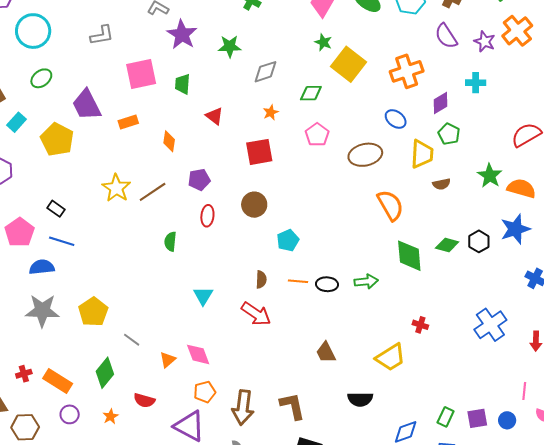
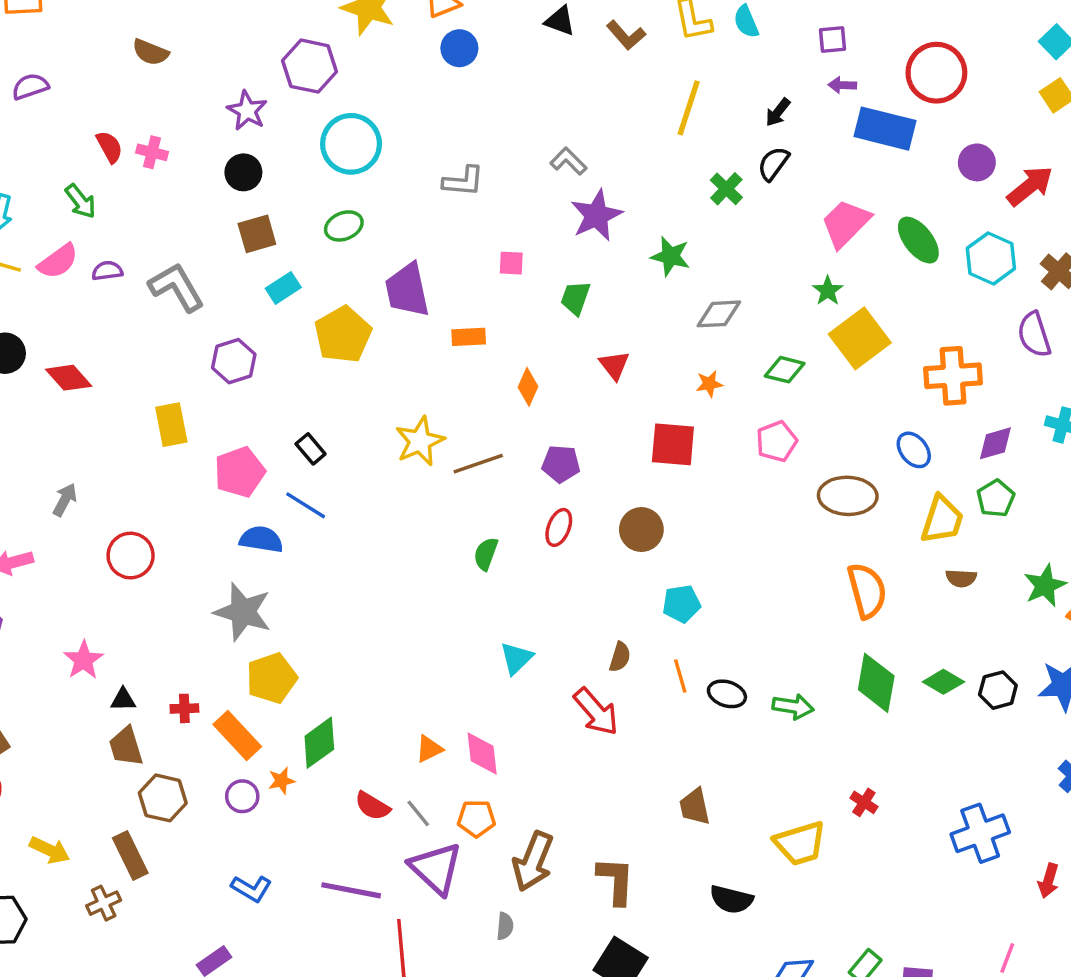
pink square: (141, 74) -> (511, 263), size x0.5
orange line: (298, 281) -> (680, 676), turned 54
yellow pentagon: (93, 312) -> (272, 678), moved
gray line: (132, 340) -> (418, 813), moved
orange star: (111, 416) -> (282, 781), moved

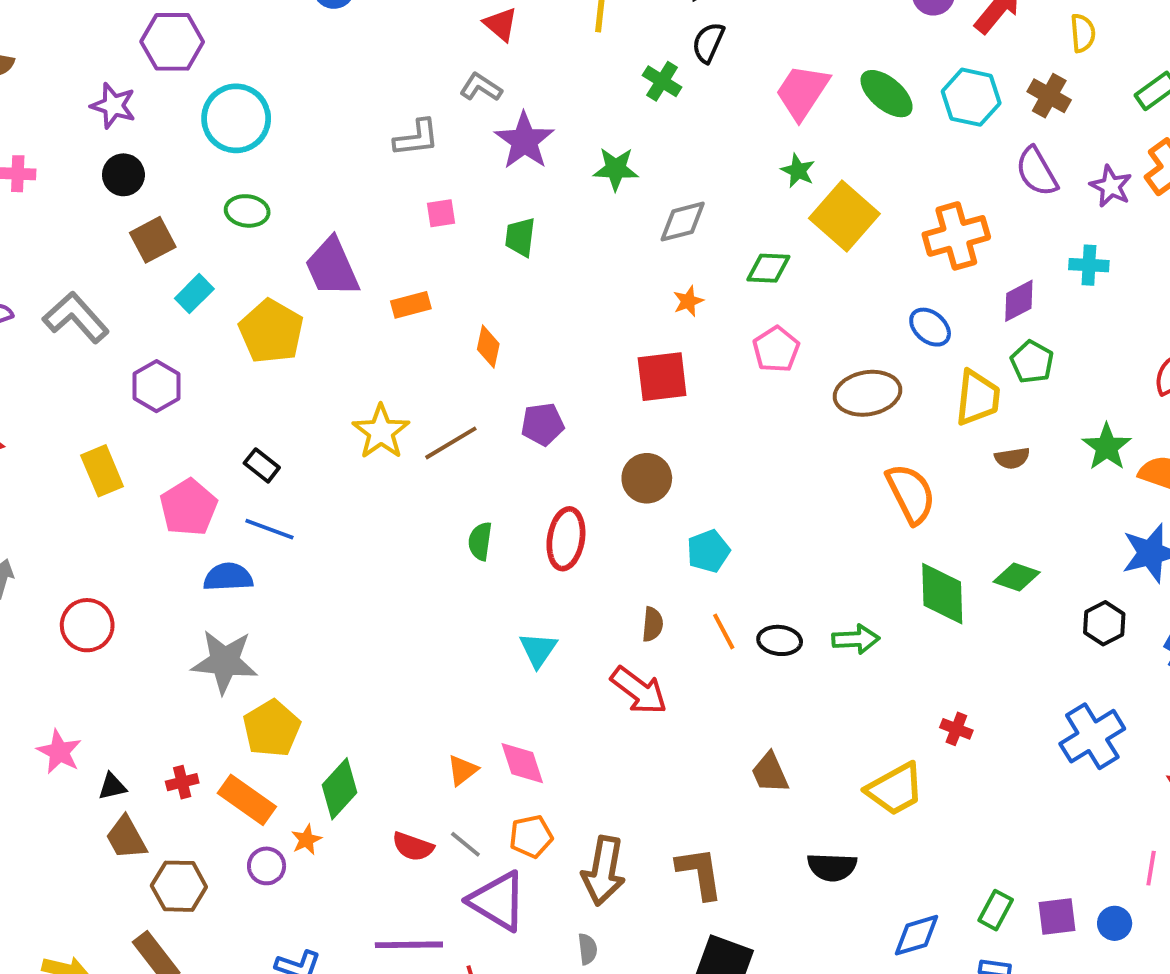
gray L-shape: (463, 181) -> (416, 138), moved
green ellipse: (344, 226) -> (247, 211), turned 42
red triangle: (614, 365) -> (501, 24), moved
red ellipse: (559, 527) -> (566, 539), moved, size x1.4
black hexagon: (998, 690) -> (1104, 623), moved

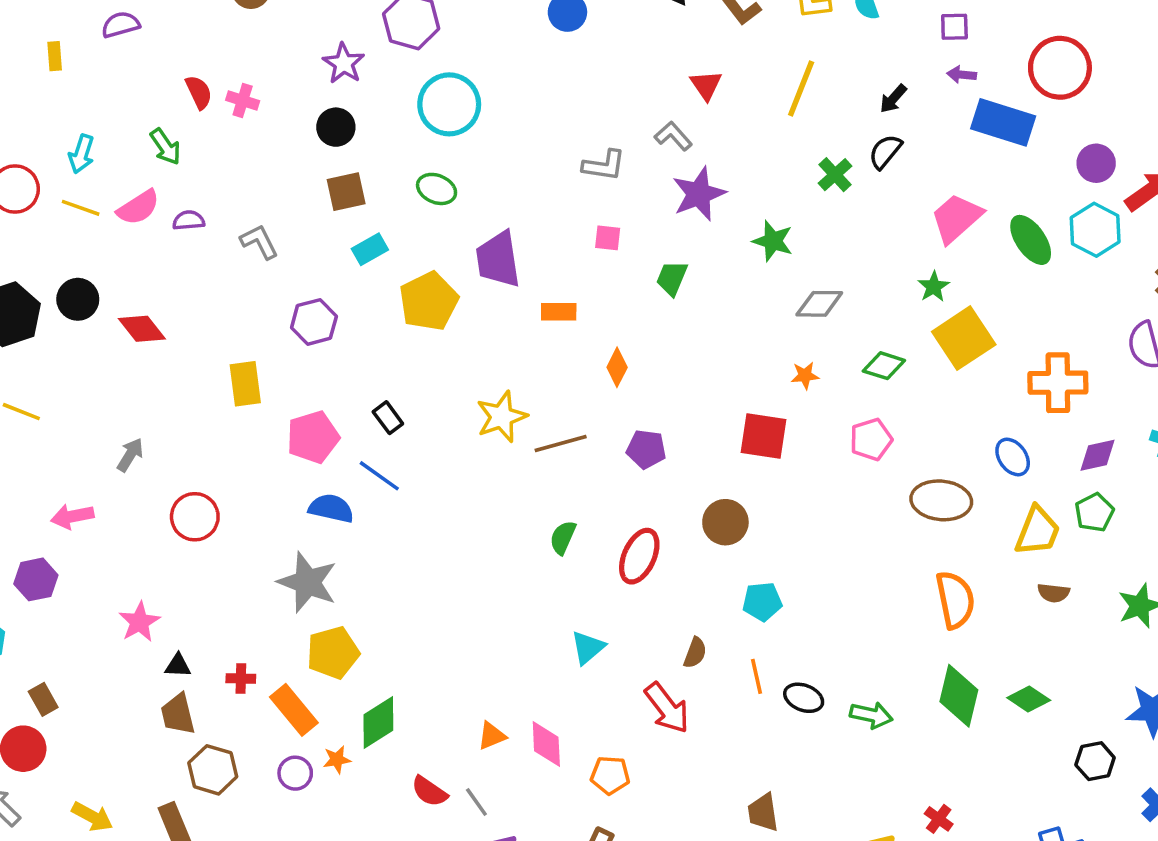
cyan hexagon: (971, 97) -> (1095, 230), moved
gray L-shape: (76, 317) -> (259, 242), size x0.7
orange pentagon: (531, 836) -> (610, 775), moved

